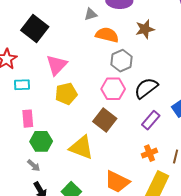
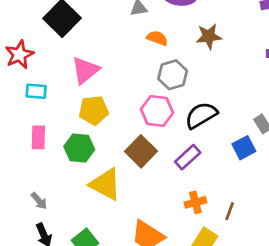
orange semicircle: (107, 35) -> (157, 38), size x0.7
purple rectangle: (151, 120) -> (188, 157), moved
green hexagon: (41, 141) -> (79, 148), moved

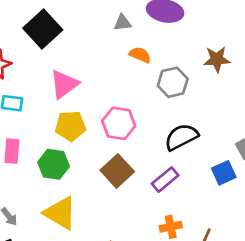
brown star: (209, 36) -> (217, 59), moved
gray hexagon: (173, 75) -> (173, 82), moved
pink hexagon: (157, 111) -> (119, 123), moved
yellow triangle: (105, 184) -> (60, 213), moved

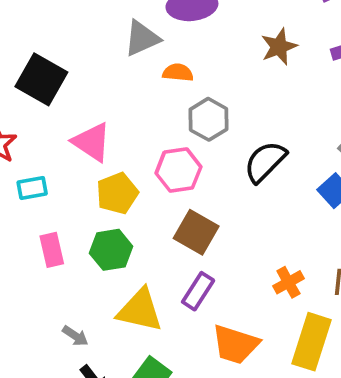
gray triangle: (122, 23) -> (142, 38), size x1.5
gray hexagon: (173, 82) -> (208, 119), moved
pink triangle: (64, 84) -> (92, 142), turned -32
purple rectangle: (165, 180) -> (198, 291), moved

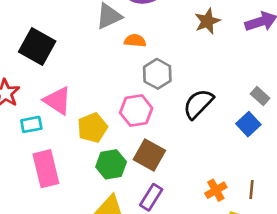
pink triangle: (92, 142) -> (57, 101), moved
pink rectangle: (52, 250) -> (46, 169), size x1.5
green hexagon: (111, 250) -> (111, 164), moved

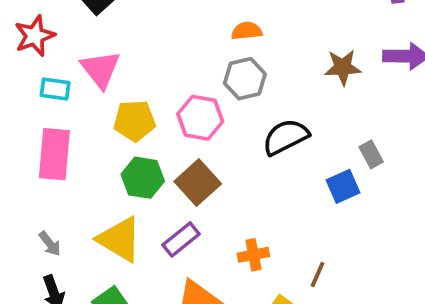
brown star: (207, 21) -> (343, 67), moved
orange semicircle: (135, 41) -> (247, 31), moved, turned -30
orange cross: (216, 190) -> (253, 255), moved

